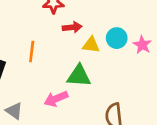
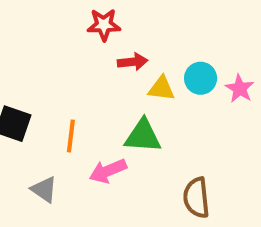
orange line: (32, 52) -> (71, 136), moved

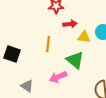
orange line: (71, 136) -> (48, 44), moved
green triangle: (143, 136) -> (75, 60), turned 36

